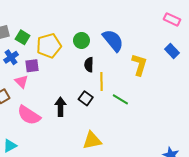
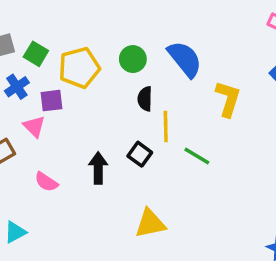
pink semicircle: (29, 115) -> (46, 182), size x0.6

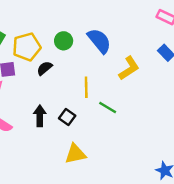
black semicircle: (145, 99) -> (45, 68), moved, turned 49
yellow L-shape: (228, 99) -> (129, 68), turned 40
black square: (140, 154) -> (67, 117), moved

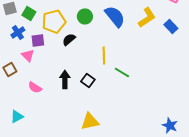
yellow L-shape: (129, 68) -> (147, 17), moved
yellow triangle: (75, 154) -> (90, 121), moved

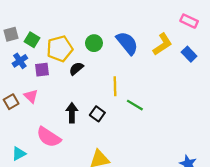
pink triangle: (28, 55) -> (31, 96), moved
pink semicircle: (35, 87) -> (49, 137), moved, size x1.6

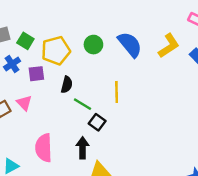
black semicircle: (76, 69) -> (67, 85), moved, turned 144
green line: (135, 105) -> (83, 104), moved
black arrow: (72, 113) -> (83, 148), moved
pink semicircle: (49, 137) -> (44, 148), turned 55

